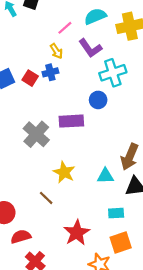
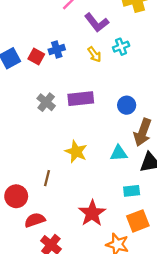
yellow arrow: (56, 51) -> (94, 54), moved
cyan cross: (113, 73) -> (121, 47), size x0.6
blue circle: (98, 100) -> (127, 105), moved
gray cross: (36, 134) -> (46, 102), moved, size x0.7
brown line: (46, 198) -> (47, 178), moved, turned 63

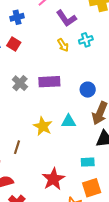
blue cross: (57, 50) -> (17, 17), moved
cyan triangle: (119, 153) -> (69, 121), moved

